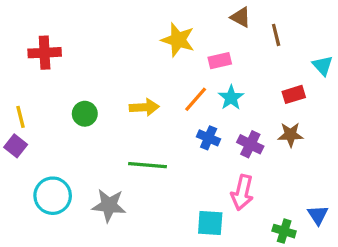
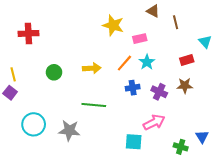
blue cross: (209, 138) -> (133, 88), turned -32
pink arrow: (242, 192) -> (154, 122), turned -130

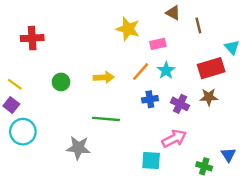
red rectangle: (187, 60) -> (211, 68), size x1.6
yellow line: (13, 74) -> (15, 84), turned -40
cyan circle: (34, 124) -> (23, 132), moved

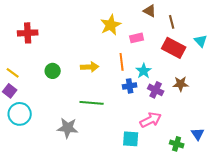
yellow star: (128, 29) -> (111, 25), turned 30
red rectangle: (211, 68) -> (174, 48), moved, turned 45
cyan star: (166, 70) -> (144, 71), moved
orange line: (141, 72) -> (122, 62), turned -48

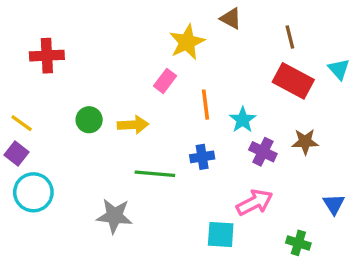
brown triangle: (150, 11) -> (231, 18), moved
pink rectangle: (137, 38) -> (165, 81), moved, turned -40
yellow arrow: (90, 67) -> (133, 125), moved
blue cross: (130, 86) -> (202, 157), moved
blue triangle: (198, 134) -> (334, 204), moved

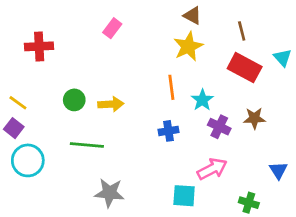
yellow star: (187, 42) -> (188, 46), moved
pink rectangle: (165, 81) -> (112, 28), moved
green line: (155, 174) -> (87, 145), moved
gray star: (114, 216) -> (109, 193), moved

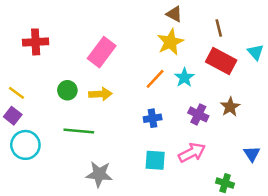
pink rectangle: (112, 28) -> (102, 52), moved, size x1.6
orange line: (171, 87) -> (155, 79), turned 50
cyan star: (202, 100) -> (184, 78), moved
brown star: (254, 118) -> (230, 107), turned -30
cyan square: (184, 196) -> (155, 160), moved

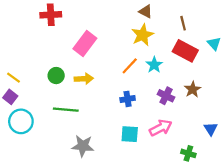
red cross: (36, 42) -> (51, 15), moved

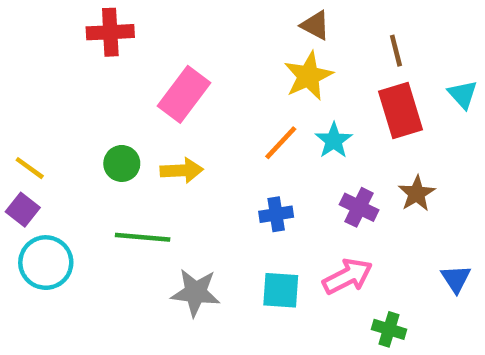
red rectangle: (185, 51) -> (401, 111), turned 45
gray star: (83, 146) -> (196, 292), moved
green cross: (188, 153) -> (389, 329), moved

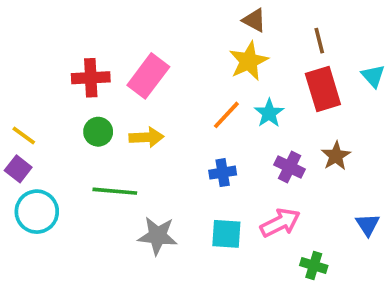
red cross: (110, 32) -> (91, 78), moved

